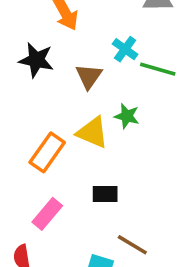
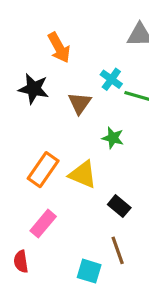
yellow triangle: (92, 132) -> (83, 174), moved
black rectangle: (105, 194) -> (119, 206), moved, turned 40
brown line: (132, 245) -> (118, 250), turned 40

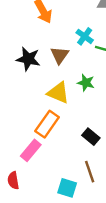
black star: (34, 89) -> (28, 59), moved
orange rectangle: (43, 170) -> (47, 124), moved
yellow triangle: (83, 174) -> (58, 93), moved

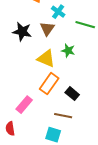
cyan cross: (85, 36) -> (58, 12), moved
orange rectangle: (47, 124) -> (49, 84), moved
brown line: (90, 172) -> (63, 116), moved, turned -60

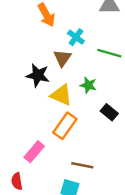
black star: (22, 32) -> (38, 75), moved
black rectangle: (72, 94) -> (109, 112), moved

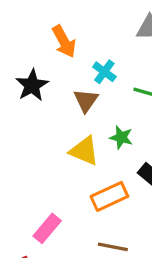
black star: (38, 75) -> (32, 85), moved, turned 30
orange rectangle: (65, 126) -> (109, 196), moved, turned 30

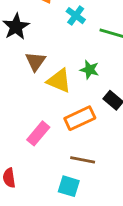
brown triangle: (86, 100) -> (35, 61), moved
pink rectangle: (47, 228) -> (38, 133), moved

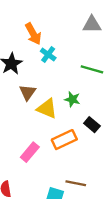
cyan cross: (76, 16) -> (48, 54), moved
brown line: (83, 160) -> (76, 183), moved

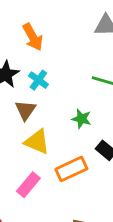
cyan cross: (48, 54) -> (38, 80), moved
yellow triangle: (47, 109) -> (37, 142), moved

